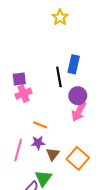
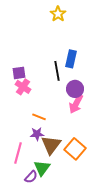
pink cross: (23, 94) -> (23, 87), turned -35
pink line: (18, 150) -> (18, 153), moved
brown triangle: (53, 154) -> (51, 145), size x1.5

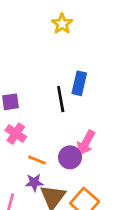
pink cross: (23, 87) -> (16, 134), moved
purple circle: (75, 89) -> (70, 157), moved

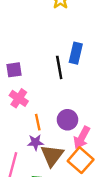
pink arrow: (86, 143) -> (82, 138), moved
orange line: (37, 160) -> (38, 122), turned 56

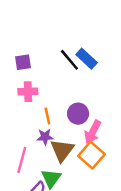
blue rectangle: (76, 53) -> (87, 59), moved, turned -60
black line: (59, 67) -> (69, 60), turned -30
pink cross: (19, 98) -> (28, 92), turned -36

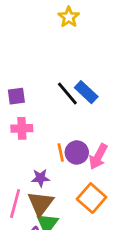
orange line: (47, 116) -> (61, 152), moved
pink arrow: (93, 132) -> (98, 157), moved
brown triangle: (62, 150) -> (41, 203), moved

